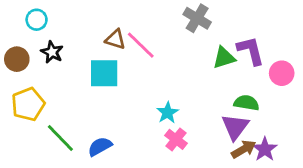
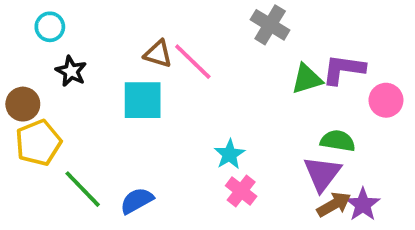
purple L-shape: (251, 51) -> (343, 69), turned -68
brown circle: (17, 59) -> (23, 104), moved

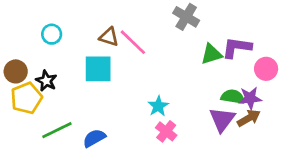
cyan circle: (50, 27) -> (52, 34), moved
black star: (71, 71) -> (46, 81), moved
green line: (83, 189) -> (57, 130), turned -72
brown arrow: (334, 205) -> (249, 118), moved
purple star: (363, 205) -> (250, 98), moved, turned 30

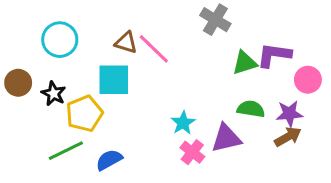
cyan circle: (52, 34) -> (60, 40), size x1.5
green semicircle: (233, 97) -> (251, 109), moved
yellow pentagon: (26, 98) -> (84, 114), moved
purple triangle: (222, 119) -> (226, 138), moved, turned 40

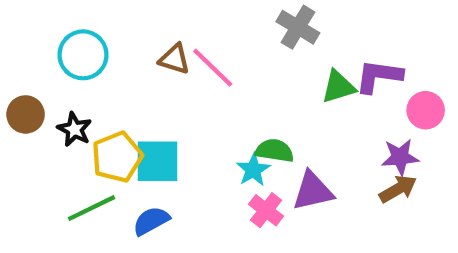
cyan square: (114, 80) -> (157, 161), moved
green semicircle: (251, 109) -> (275, 151), moved

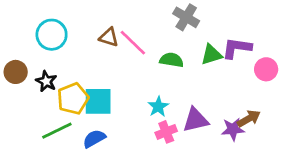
green semicircle: (275, 151) -> (172, 60), moved
purple star: (400, 157) -> (233, 129), moved
pink cross: (266, 210) -> (166, 132), turned 30

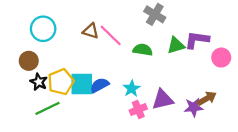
brown circle: (16, 72) -> (29, 61), moved
black star: (46, 81) -> (39, 82), moved
blue semicircle: (94, 139) -> (100, 85), moved

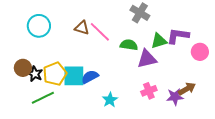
brown circle: (29, 61) -> (23, 68), moved
cyan star: (132, 89) -> (110, 100), moved
purple triangle: (163, 100) -> (147, 59), moved
pink cross: (138, 110) -> (149, 91), moved

